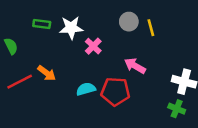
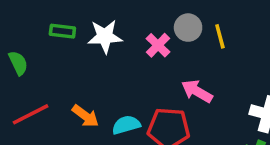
pink cross: (93, 46) -> (158, 45), moved
orange arrow: (47, 73) -> (85, 116), moved

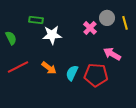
white star: (105, 36) -> (52, 35), moved
cyan semicircle: (126, 125) -> (72, 73), turned -49

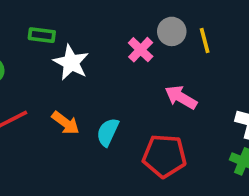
white star: (52, 35) -> (71, 63), turned 30
red pentagon: (96, 75) -> (164, 156), moved

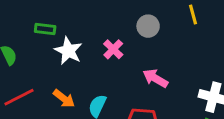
yellow line: (205, 41) -> (193, 14), moved
pink cross: (141, 50) -> (113, 49), moved

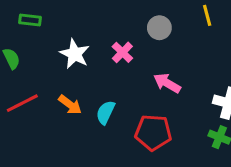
green rectangle: (45, 29) -> (30, 20), moved

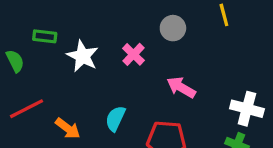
green rectangle: (30, 20) -> (45, 36), moved
orange arrow: (70, 105) -> (68, 128), moved

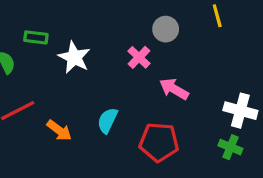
pink cross: (133, 54) -> (139, 57), moved

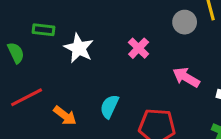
gray circle: (166, 29) -> (185, 22), moved
pink arrow: (174, 89) -> (186, 77), moved

